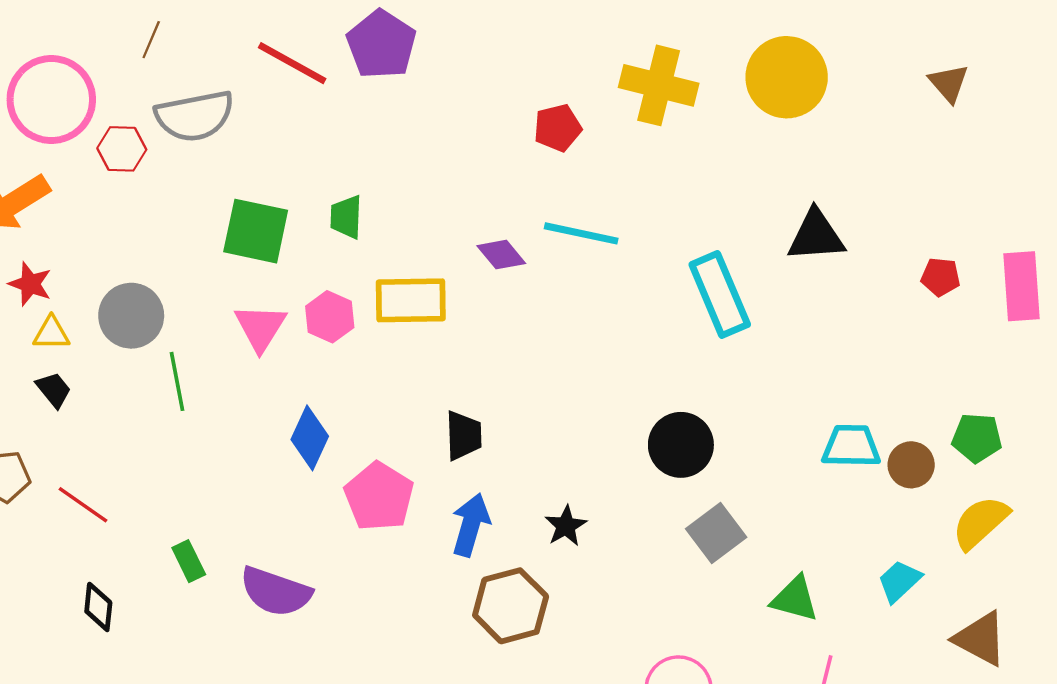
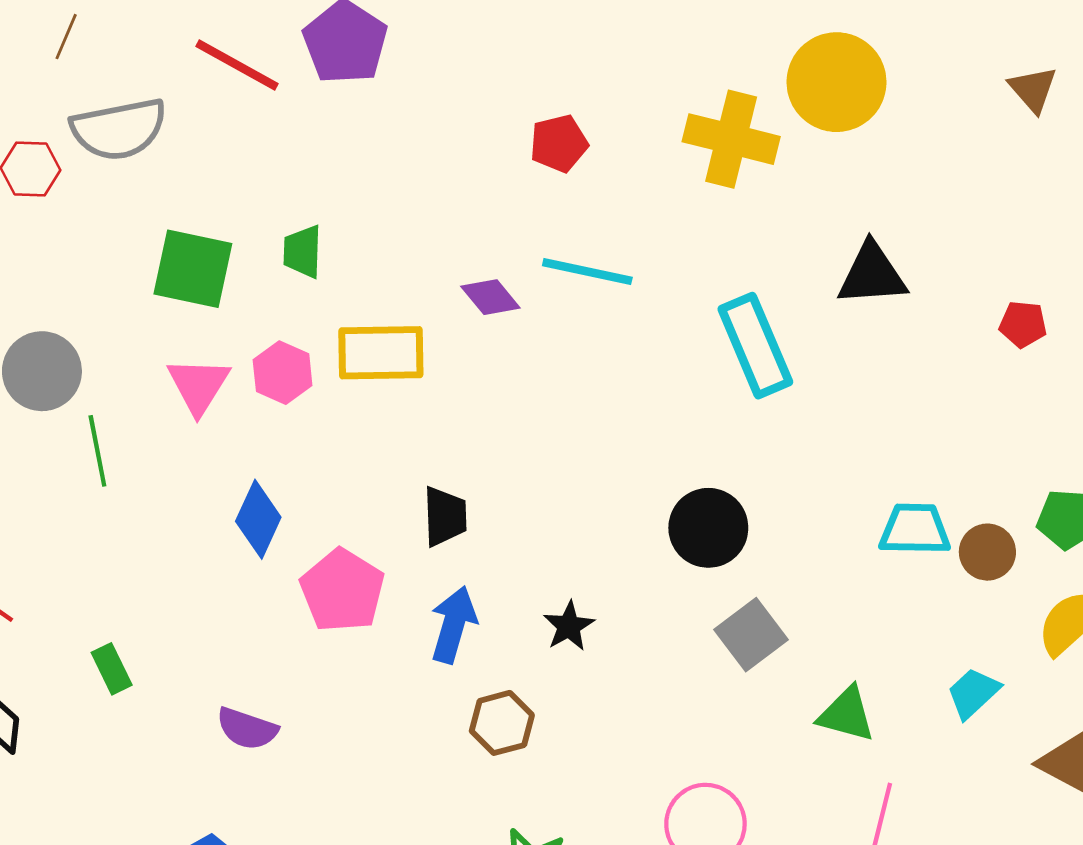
yellow cross: (659, 85) -> (731, 139), moved
purple semicircle: (276, 592) -> (247, 729), moved, size x0.7
brown hexagon: (511, 606) -> (502, 723), size x0.7

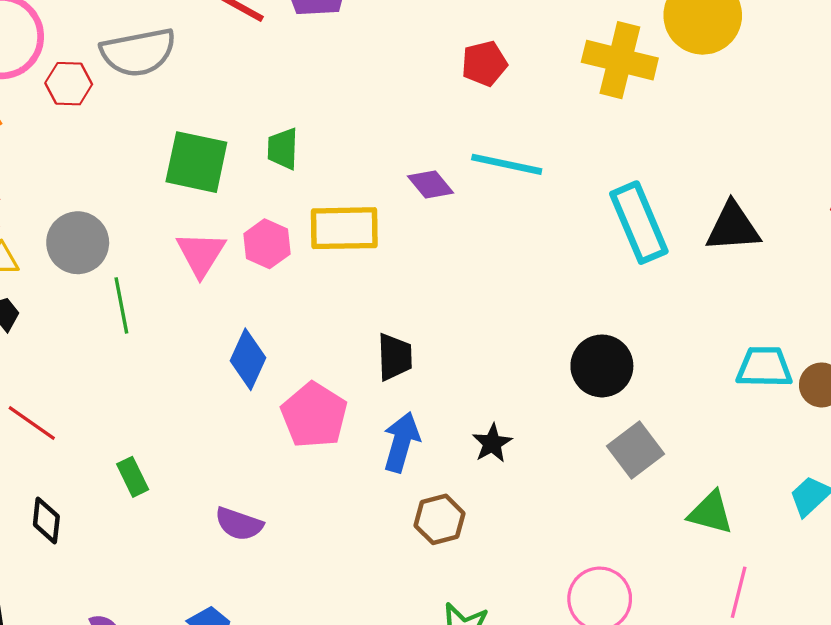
black triangle: (872, 274) -> (733, 227), moved

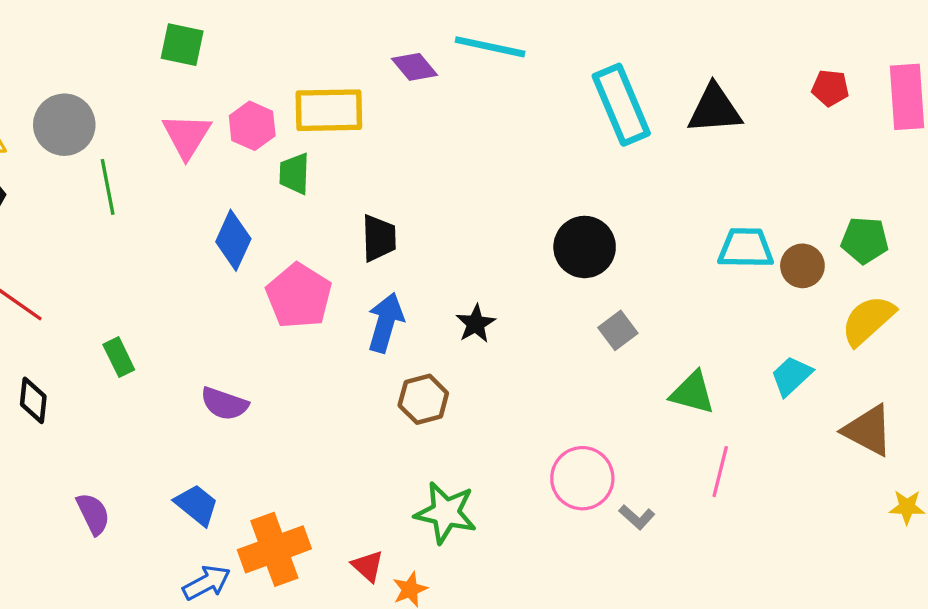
green trapezoid: (283, 149) -> (294, 174), moved
green square: (196, 162) -> (182, 45), size x0.7
gray square: (636, 450) -> (618, 330), size x0.7

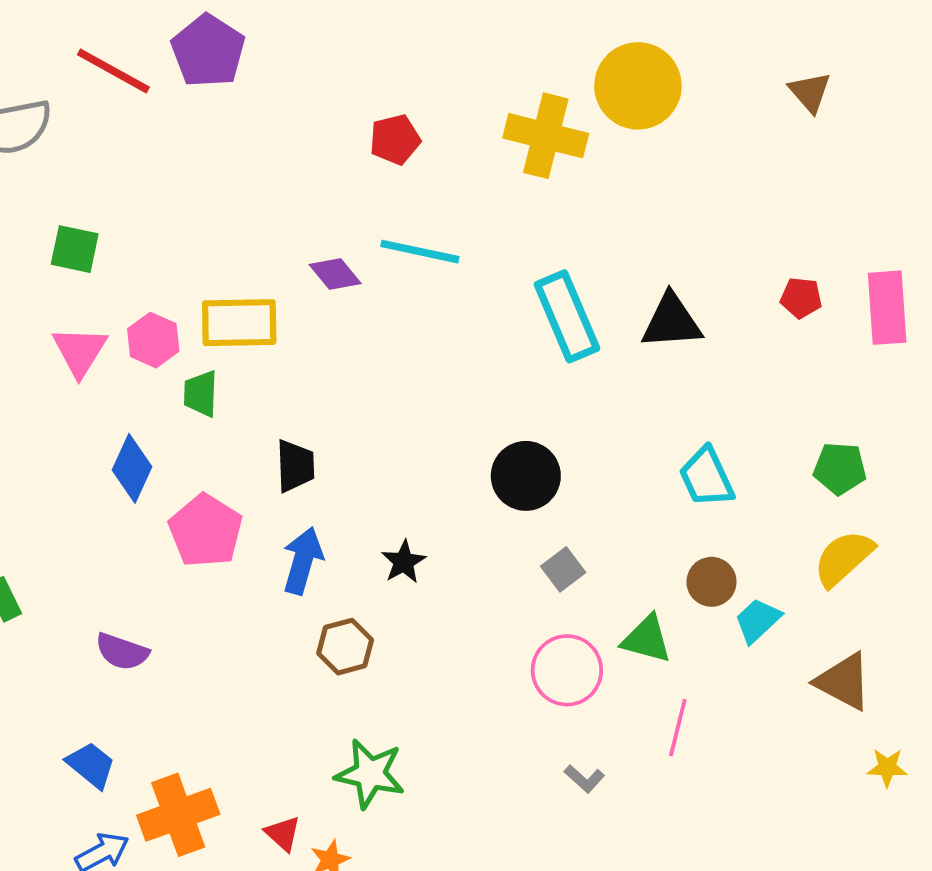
cyan trapezoid: (746, 248) -> (706, 477), turned -116
brown circle: (802, 266) -> (711, 582), moved
pink circle: (582, 478) -> (567, 670), moved

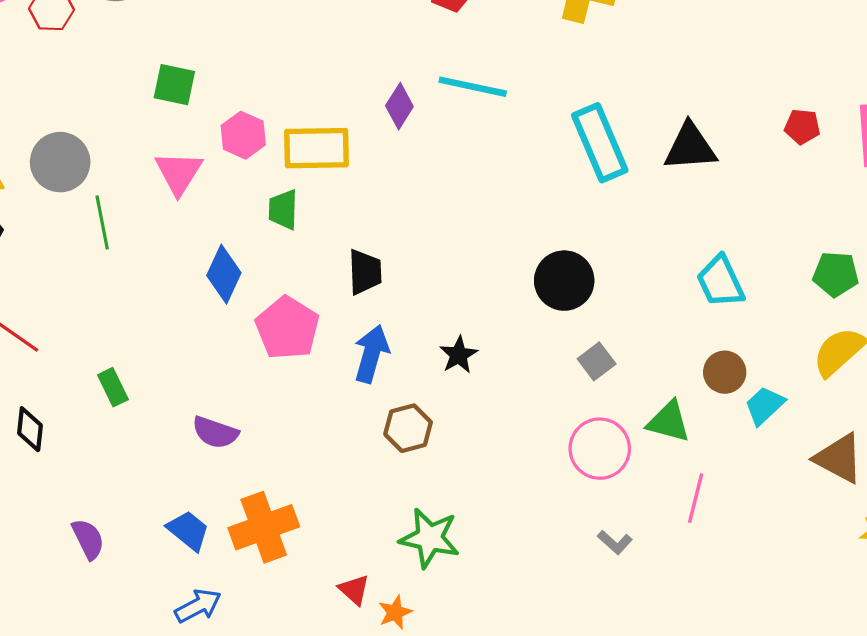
purple diamond: (335, 274) -> (399, 106), turned 72
pink hexagon: (153, 340) -> (243, 135), moved
orange cross: (178, 815) -> (264, 527), moved

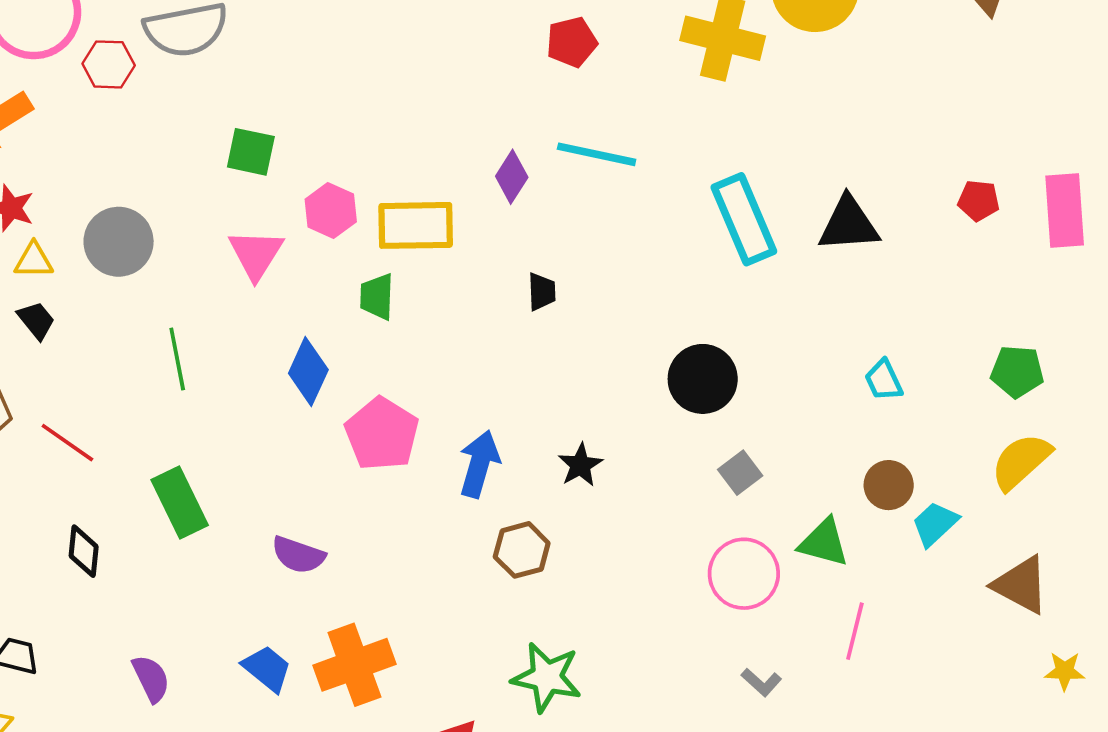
green line: (102, 222) -> (177, 359), moved
black trapezoid: (365, 272) -> (542, 292), moved, size x0.7
cyan trapezoid: (720, 282) -> (884, 380), size x0.7
green rectangle: (113, 387) -> (180, 503), size x1.6

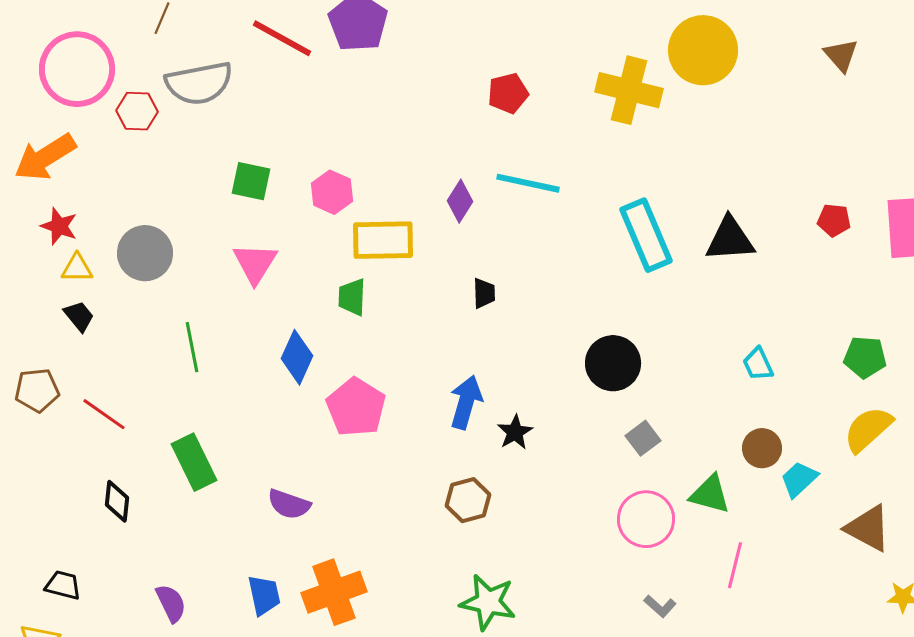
pink hexagon: (331, 210) -> (332, 192), moved
blue arrow: (479, 464) -> (466, 402), moved
blue trapezoid: (267, 669) -> (264, 595), turned 39

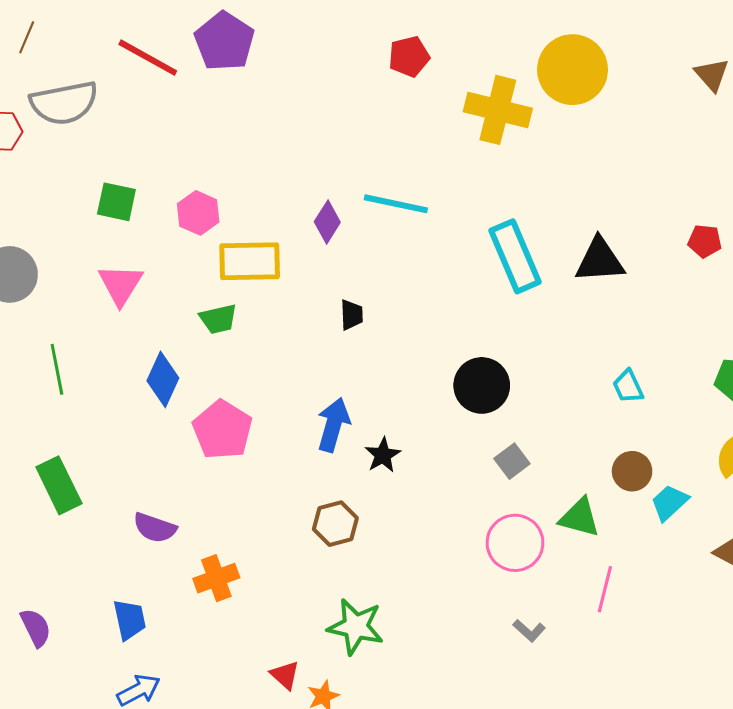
red pentagon: (508, 93) -> (409, 57), moved
green trapezoid: (352, 297) -> (218, 319), turned -105
orange cross: (334, 592) -> (216, 578), moved, size x0.7

